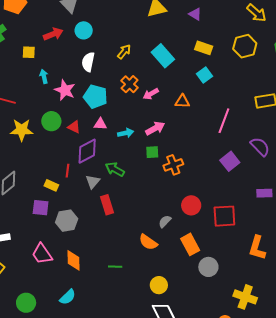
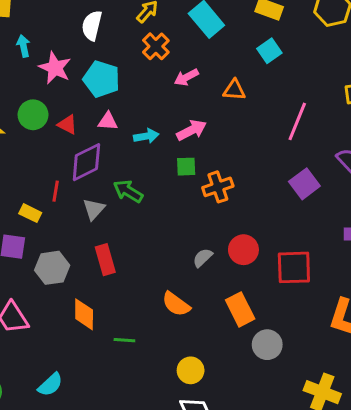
orange cross: (130, 84) -> (156, 46), moved
red rectangle: (107, 205) -> (105, 260), moved
gray semicircle: (165, 221) -> (203, 258), moved
orange diamond: (74, 260) -> (84, 314), moved

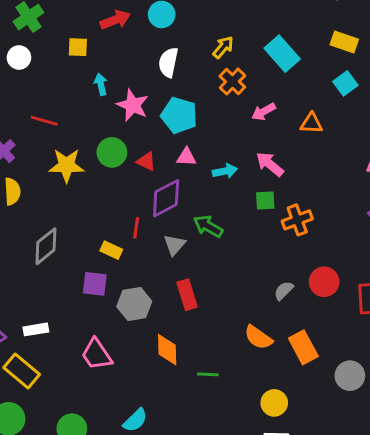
pink arrow: (192, 130) -> (270, 164), turned -112
orange rectangle: (240, 309) -> (303, 347), moved

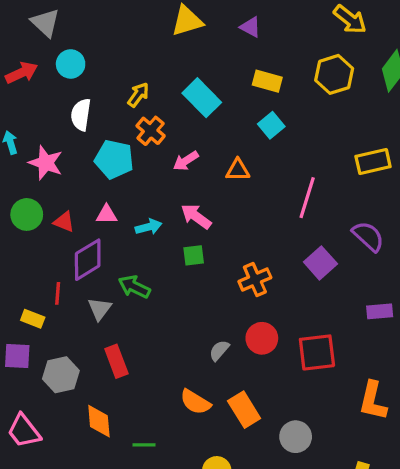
cyan pentagon: (179, 115) -> (114, 159), moved
orange cross: (297, 220) -> (255, 280), moved

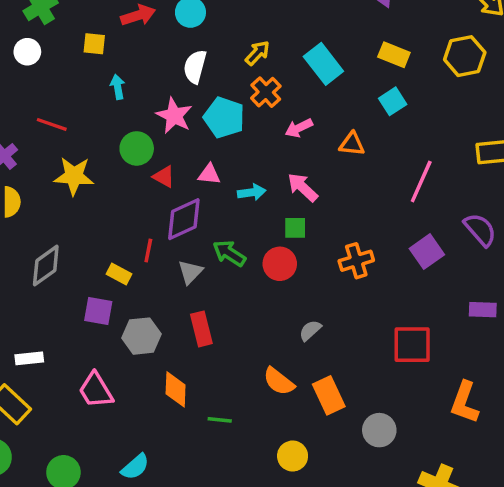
pink star: (46, 163) -> (174, 116), moved
green circle: (27, 214) -> (137, 148), moved
red circle: (262, 338) -> (280, 264), moved

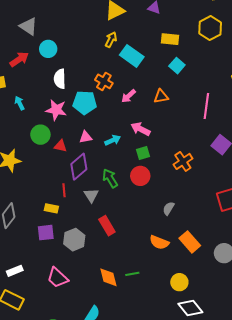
yellow arrow: (257, 53) -> (111, 40), moved
green arrow: (229, 253) -> (110, 178), turned 42
orange diamond: (176, 389) -> (108, 277), moved

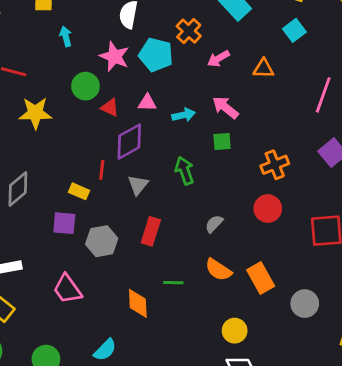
red circle: (140, 176) -> (268, 209), moved
green arrow: (110, 178) -> (184, 171), moved
gray semicircle: (169, 208) -> (214, 224), moved
red rectangle: (107, 226) -> (151, 231), turned 36
green line: (132, 274) -> (173, 283), moved

